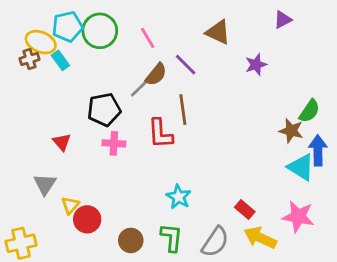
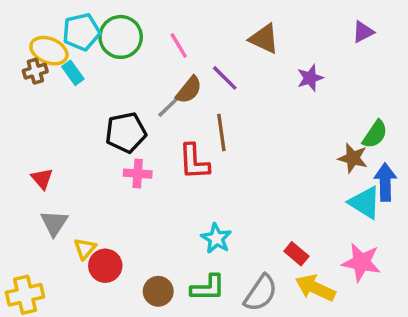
purple triangle: (283, 20) -> (363, 32), moved
red triangle: (62, 142) -> (42, 179), moved
green L-shape: (172, 238) -> (208, 288), turned 84

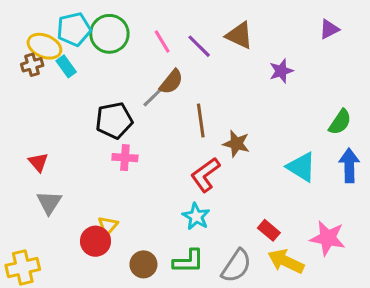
purple line: (225, 78) -> (199, 46), moved
brown star: (353, 158) -> (236, 144), moved
red L-shape: (194, 162) -> (205, 175), moved, turned 57
cyan triangle: (365, 203) -> (301, 167), moved
yellow triangle: (85, 249) -> (108, 226), moved

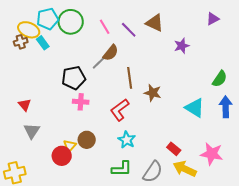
red L-shape: (205, 175) -> (120, 110), moved
brown circle: (143, 264) -> (87, 140), moved

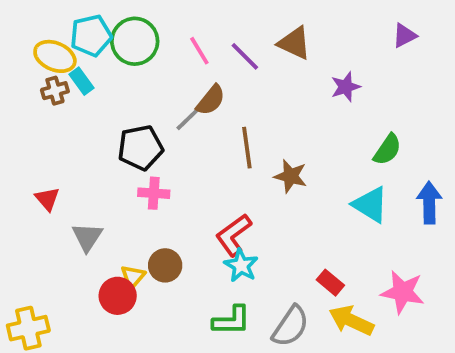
brown cross: (21, 42) -> (55, 91), moved
green semicircle: (220, 79) -> (387, 150), moved
red L-shape: (120, 110) -> (234, 235), moved
gray triangle: (32, 131) -> (87, 237), moved

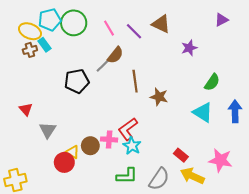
pink cross: (154, 193) -> (109, 139), moved
yellow triangle: (133, 277) -> (73, 152), turned -40

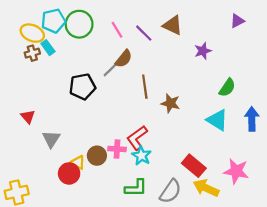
red rectangle: (181, 155) -> (194, 166), size x1.5

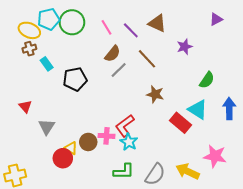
cyan rectangle: (48, 48) -> (47, 64), moved
gray line: (111, 69) -> (119, 70), moved
brown line: (145, 87) -> (147, 59), moved, turned -35
red rectangle: (194, 166) -> (181, 123), moved

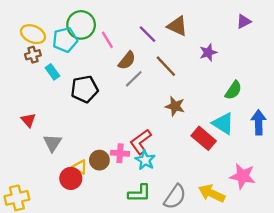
cyan pentagon: (49, 19) -> (65, 40), moved
pink line: (106, 27) -> (107, 40), moved

